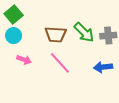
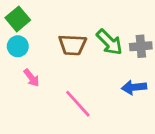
pink arrow: (24, 60) -> (31, 78), turned 32
pink line: (60, 63) -> (78, 104), moved

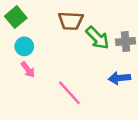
brown trapezoid: (72, 45) -> (71, 21), moved
cyan circle: (18, 46) -> (24, 46), moved

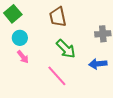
brown trapezoid: (71, 21) -> (58, 17), turned 75
green arrow: (97, 38) -> (66, 49), moved

